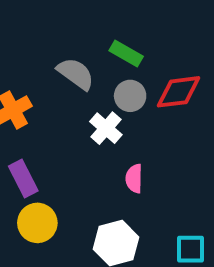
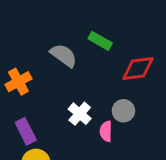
gray circle: (130, 96) -> (123, 111), moved
white cross: (106, 128) -> (80, 114), moved

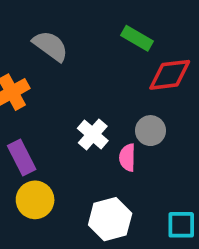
green rectangle: (100, 41) -> (137, 38), moved
gray semicircle: (64, 55) -> (50, 46), moved

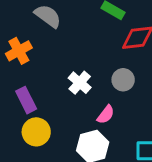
pink semicircle: (127, 158) -> (106, 115), moved, turned -144

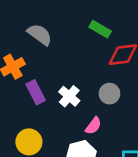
purple rectangle: (26, 100) -> (36, 92), moved

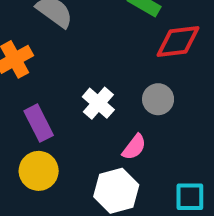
purple rectangle: (36, 92) -> (39, 123), moved

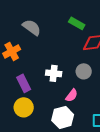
white cross: (98, 103) -> (54, 73), turned -35

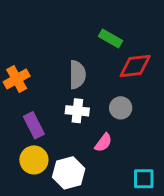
gray semicircle: (32, 27) -> (77, 75), moved, turned 54
white hexagon: (63, 117) -> (69, 173), moved

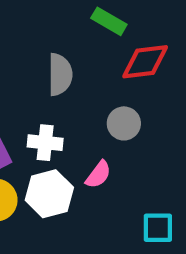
white cross: (77, 111) -> (45, 143), moved
white hexagon: (69, 173) -> (49, 194), moved

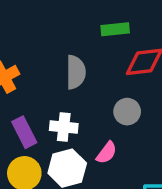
green rectangle: (109, 21) -> (115, 29), turned -36

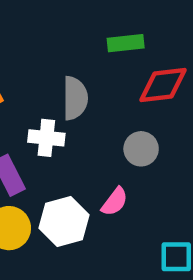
white cross: (64, 127) -> (46, 138), moved

